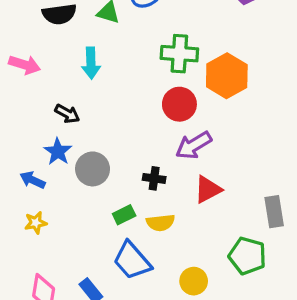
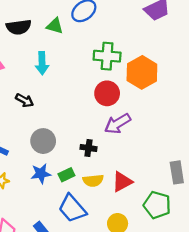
blue star: (58, 152) -> (41, 174), moved, turned 30
red triangle: (208, 189) -> (122, 182), moved

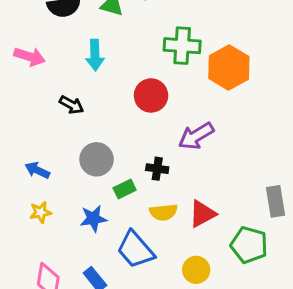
red circle: (107, 93) -> (151, 95), moved
blue star: (41, 174) -> (93, 218), moved
green rectangle: (66, 175) -> (125, 189), moved

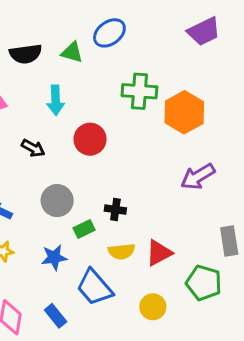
red circle: (151, 95) -> (90, 139), moved
purple arrow: (196, 136) -> (198, 177), moved

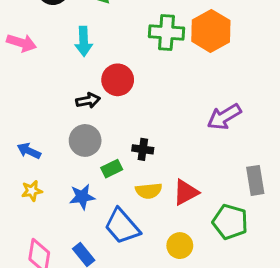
orange hexagon: (184, 112) -> (211, 31), moved
black arrow: (33, 148) -> (88, 101), moved, turned -40

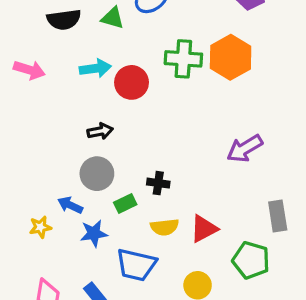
cyan arrow: (84, 41) -> (95, 68), turned -96
red circle: (118, 80) -> (132, 82), moved
blue arrow: (29, 151) -> (70, 205), moved
blue trapezoid: (122, 226) -> (136, 265), turned -36

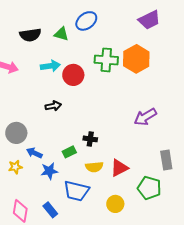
gray circle: (97, 174) -> (16, 133), moved

